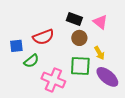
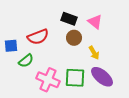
green square: (80, 66) -> (75, 78), moved

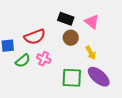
pink cross: (48, 80) -> (44, 59), moved, size x0.6

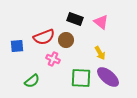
brown circle: (71, 38) -> (66, 40), moved
green semicircle: (23, 61) -> (32, 81), moved

